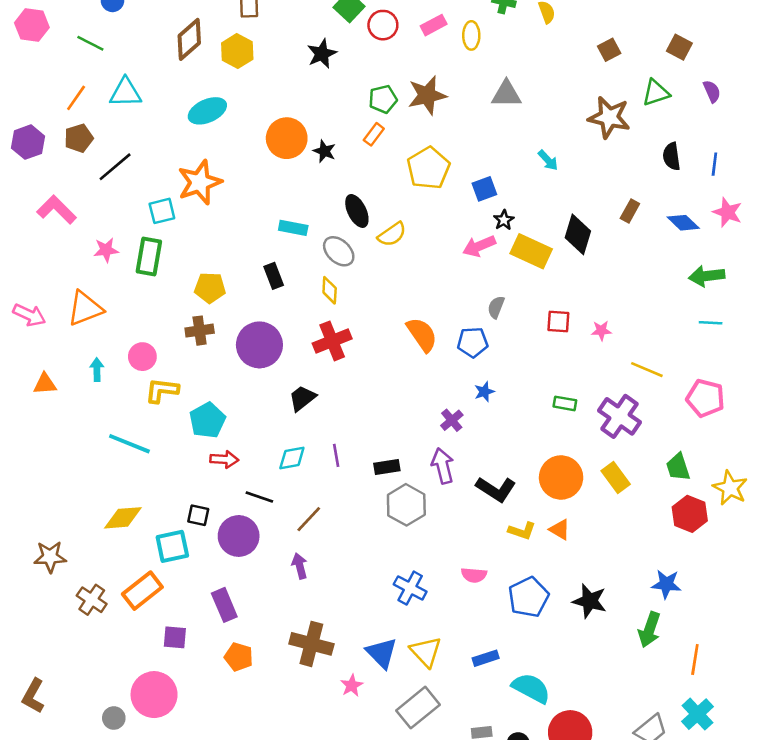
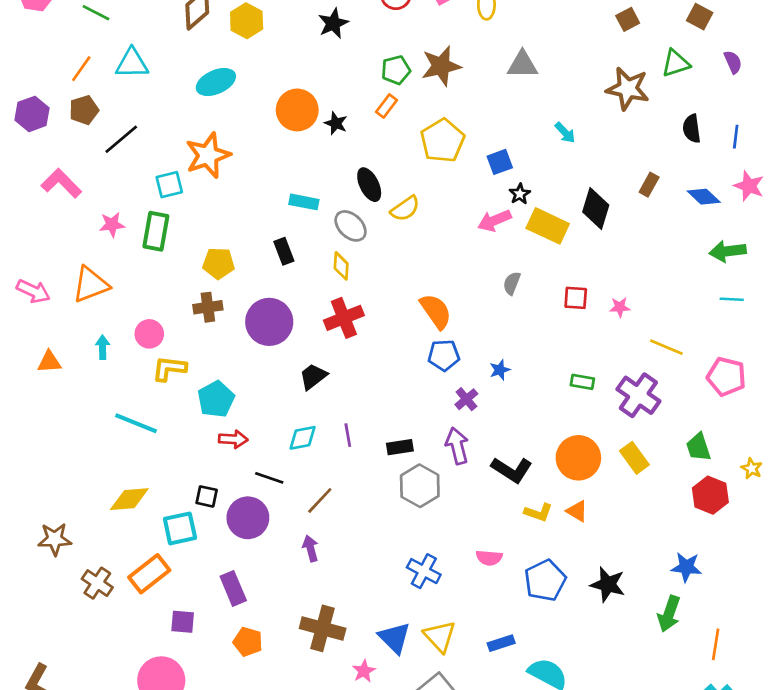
blue pentagon: (473, 342) -> (444, 355), moved
yellow star: (730, 488) -> (752, 468), size x0.6

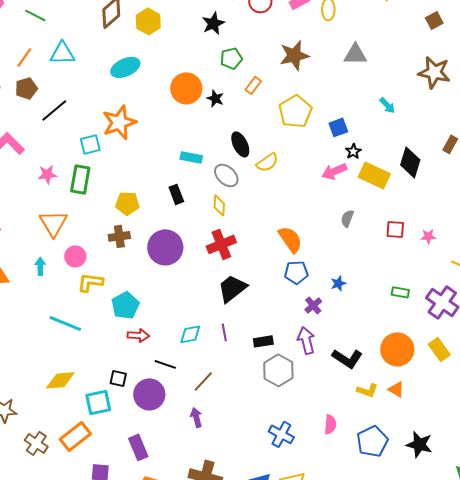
green pentagon: (396, 70) -> (231, 58), moved
orange triangle: (91, 285) -> (53, 223), moved, turned -40
black trapezoid: (313, 377) -> (232, 288), moved, size x1.4
pink semicircle: (489, 558) -> (330, 424), turned -90

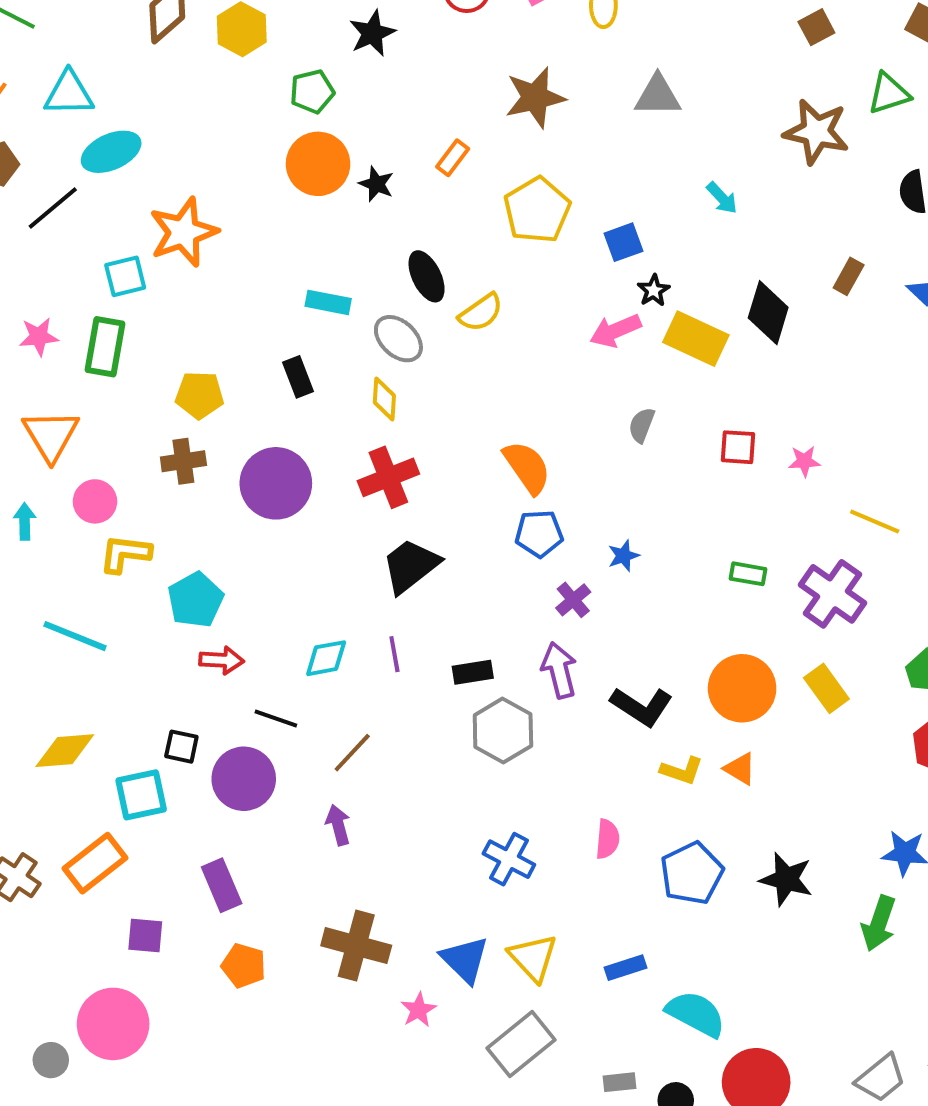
green pentagon: (231, 58) -> (312, 91), moved
cyan ellipse: (125, 67) -> (111, 152), moved

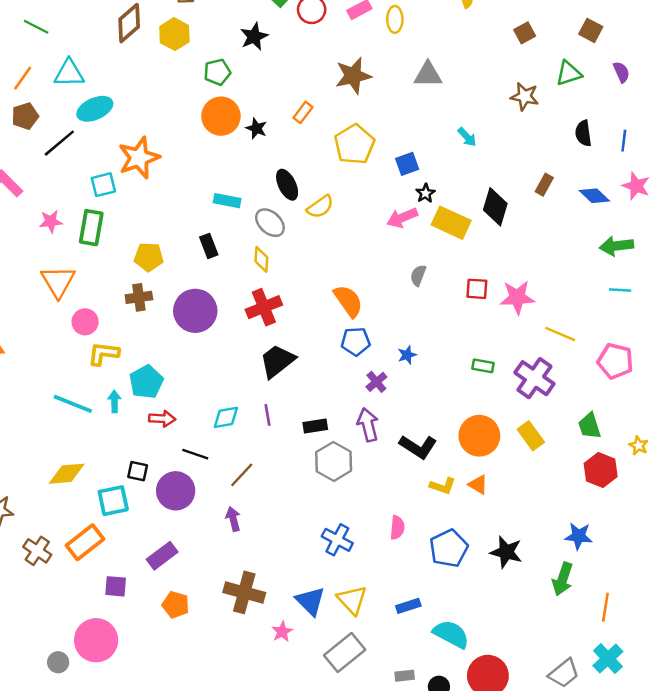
brown star: (816, 132) -> (525, 97), size x0.7
pink star: (804, 461) -> (517, 297), size x1.8
cyan arrow: (25, 522) -> (114, 401), moved
purple rectangle: (222, 885) -> (162, 556), turned 76

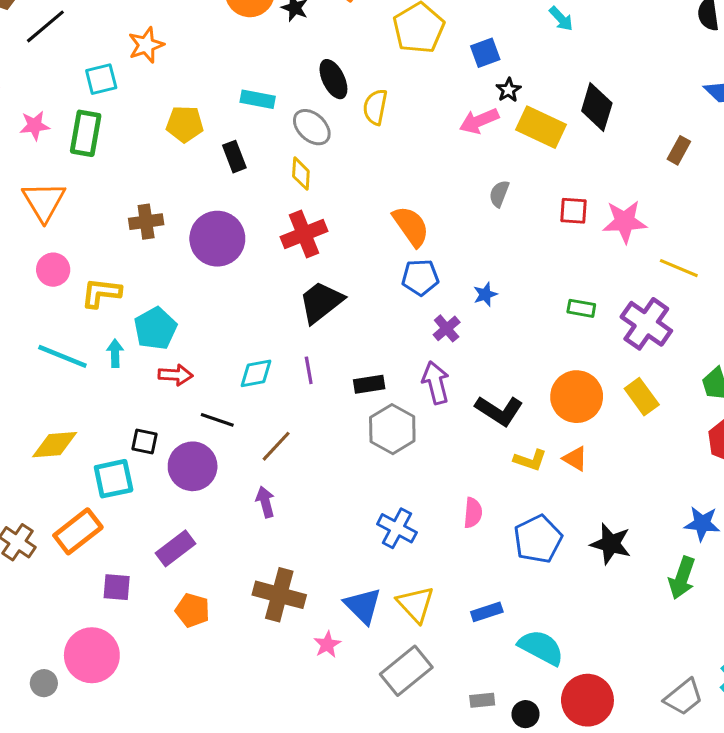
orange star: (139, 158) -> (146, 45), size x0.7
brown rectangle: (544, 185) -> (679, 150), moved
yellow semicircle: (320, 207) -> (375, 107), turned 136
yellow pentagon: (149, 257) -> (185, 124), moved
pink circle: (85, 322) -> (53, 270), moved

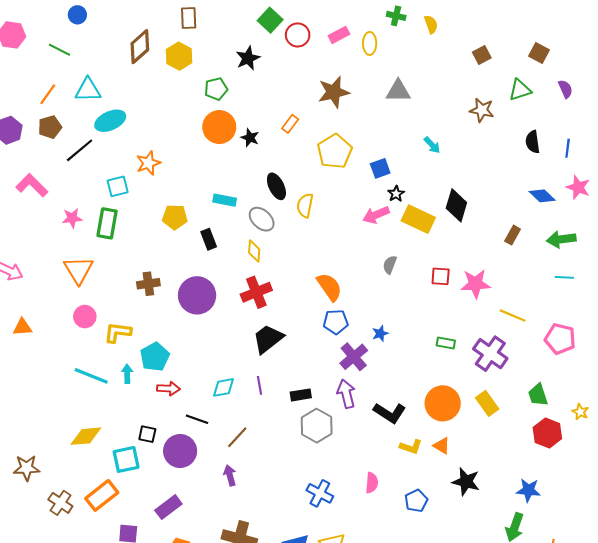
purple cross: (447, 328) -> (354, 357), size x1.5
blue pentagon: (538, 539) -> (416, 501), size x0.7
black star: (611, 544) -> (466, 482), moved

